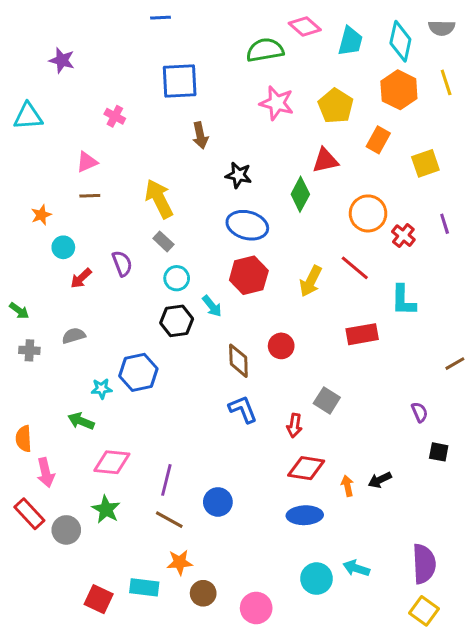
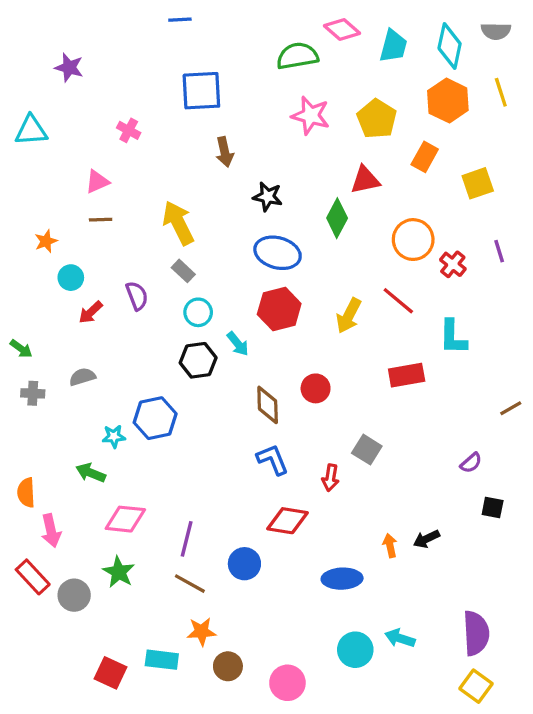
purple semicircle: (420, 412) -> (471, 463), turned 72
red diamond: (306, 468) -> (287, 521), moved

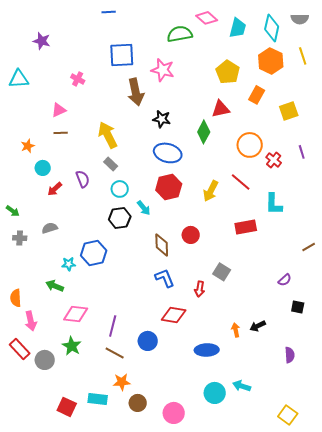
pink star: (311, 115) -> (163, 70), moved
brown arrow: (225, 152) -> (136, 92), size x1.5
purple semicircle: (476, 633) -> (290, 355), moved, size x0.6

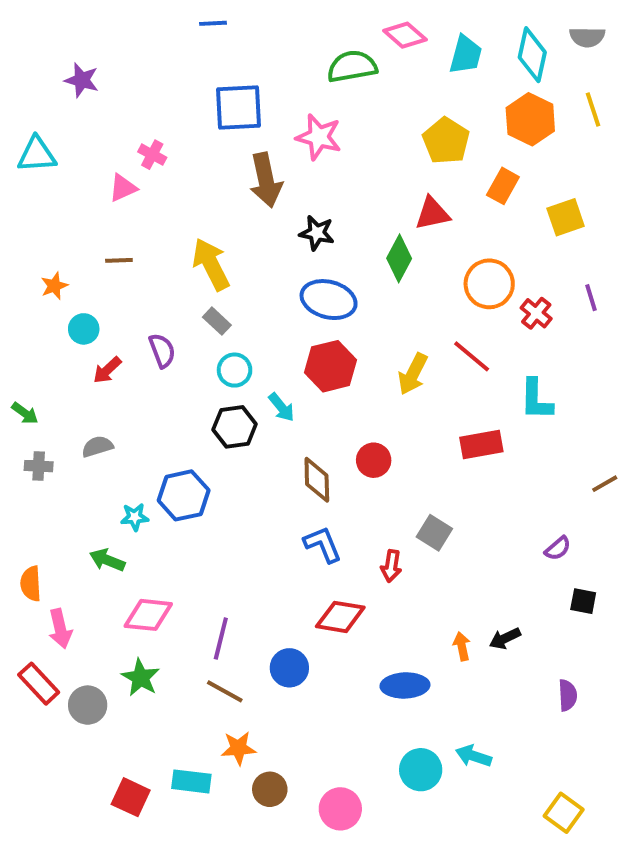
pink triangle: (59, 110) -> (123, 188), moved

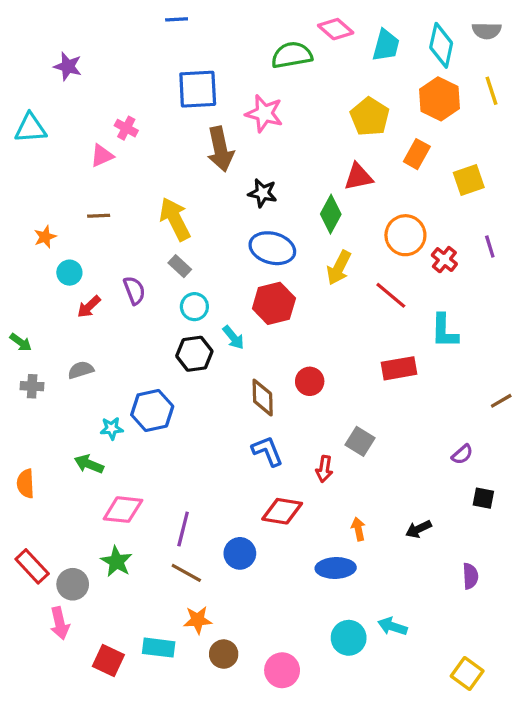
yellow arrow: (413, 374) -> (339, 268), moved
pink arrow: (60, 629) -> (60, 623), moved
orange arrow: (462, 646) -> (358, 529), moved

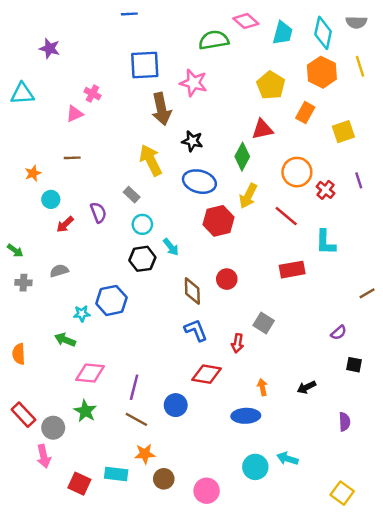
yellow arrow: (175, 219) -> (151, 160), moved
red hexagon: (274, 303) -> (218, 221), moved

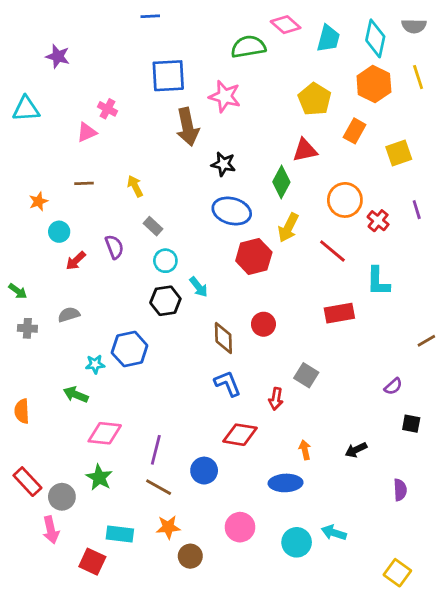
yellow arrow: (151, 160) -> (135, 186), moved, size x0.6
cyan rectangle: (116, 474) -> (120, 534), moved
pink circle: (207, 491) -> (240, 527), moved

